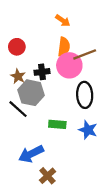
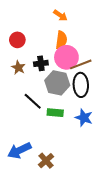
brown line: (85, 54) -> (81, 64), moved
gray hexagon: (31, 93) -> (57, 83), moved
black line: (18, 109) -> (33, 101), moved
blue arrow: (31, 154) -> (19, 150), moved

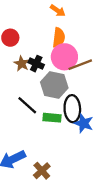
black cross: (41, 63) -> (36, 64), turned 32
brown star: (18, 68) -> (22, 64), moved
black ellipse: (81, 85) -> (72, 109), moved

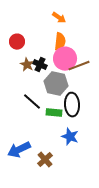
blue star: (84, 123) -> (70, 137), moved

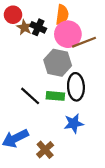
brown star: (27, 65) -> (24, 27), moved
black cross: (40, 65) -> (38, 27), moved
black line: (32, 102) -> (30, 96), moved
blue star: (70, 137) -> (74, 123), turned -30

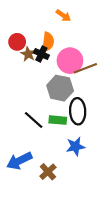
orange semicircle: (62, 15) -> (48, 42), moved

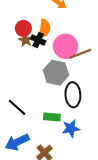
red circle: (17, 42) -> (23, 28), moved
black line: (34, 120) -> (17, 107), moved
green rectangle: (58, 120) -> (52, 117), moved

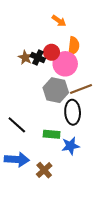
red circle: (23, 28) -> (52, 52), moved
orange semicircle: (44, 28) -> (74, 46), moved
brown line: (80, 54) -> (81, 89), moved
blue arrow: (17, 142) -> (17, 160), turned -150

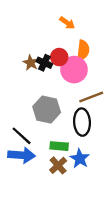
gray hexagon: (56, 90) -> (47, 110), moved
blue star: (70, 146) -> (80, 159), turned -30
blue arrow: (17, 160) -> (22, 155), moved
brown cross: (44, 170) -> (58, 165), moved

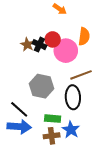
orange semicircle: (83, 50) -> (84, 36), moved
brown cross: (58, 165) -> (52, 136), turned 35

